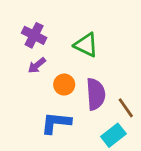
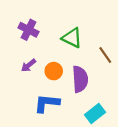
purple arrow: (37, 65) -> (28, 65), moved
brown line: (126, 108) -> (105, 55), moved

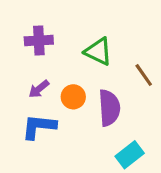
purple cross: (28, 30) -> (39, 41), turned -30
blue L-shape: (47, 103) -> (39, 127), moved

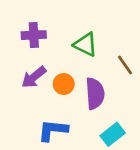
purple arrow: (39, 89) -> (34, 77), size x1.4
blue L-shape: (39, 127) -> (53, 130), moved

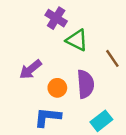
purple cross: (34, 35) -> (56, 18), moved, turned 35
orange circle: (64, 84) -> (57, 88), moved

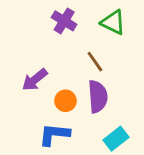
green triangle: (77, 40) -> (113, 22), moved
brown line: (112, 58) -> (95, 62), moved

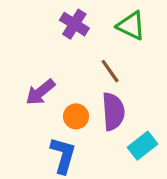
blue L-shape: (54, 134) -> (63, 155), turned 100
cyan rectangle: (116, 139) -> (142, 146), moved

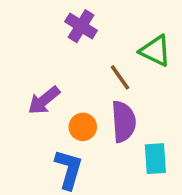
green triangle: (131, 26) -> (155, 51), moved
cyan rectangle: (142, 146) -> (155, 159), turned -56

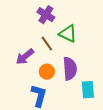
green triangle: (155, 51) -> (68, 34), moved
brown line: (120, 77) -> (47, 44), moved

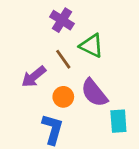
purple semicircle: (70, 69) -> (94, 93), turned 145

